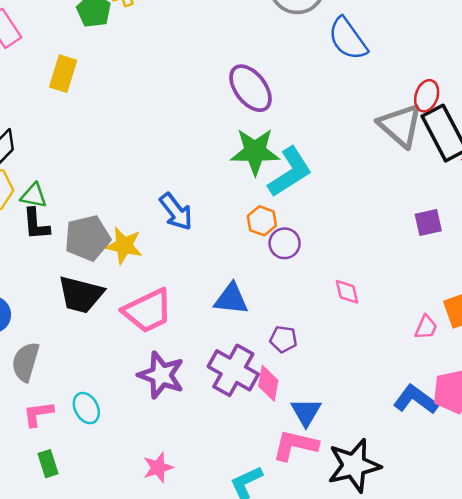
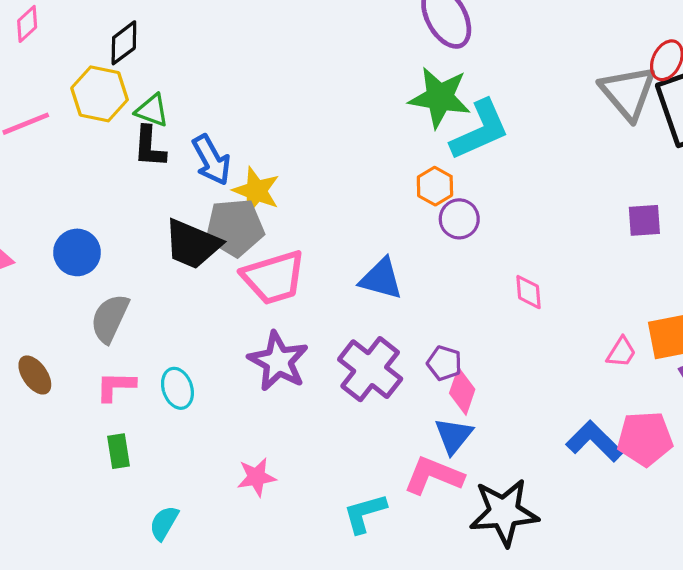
blue arrow: (176, 212) -> (211, 160), moved
gray pentagon: (87, 238) -> (235, 228), moved
purple pentagon: (283, 339) -> (444, 363), moved
pink diamond: (268, 383) -> (462, 391), moved

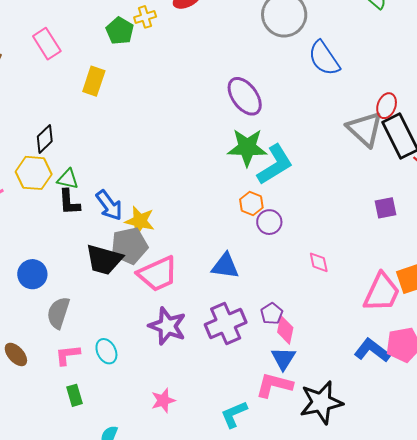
pink trapezoid: (621, 352) -> (382, 292), size x2.0
purple pentagon: (444, 363) -> (272, 314), turned 30
purple cross: (370, 369) -> (226, 324), turned 36

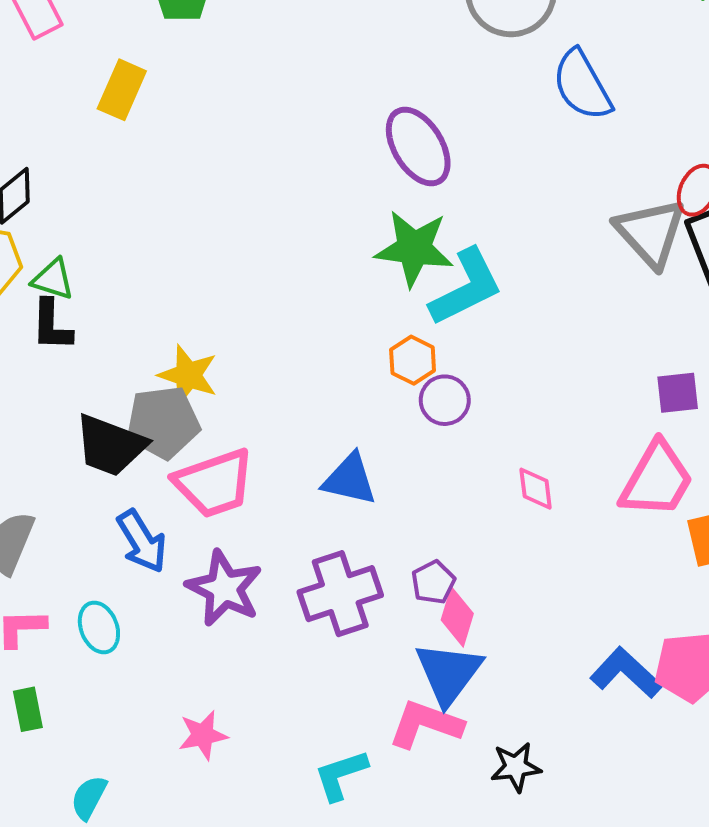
blue arrow: (109, 205) -> (142, 541), moved
pink trapezoid: (382, 292) -> (657, 480), moved
blue triangle: (283, 358) -> (449, 673), size x1.4
black star: (321, 402) -> (516, 767), size x0.6

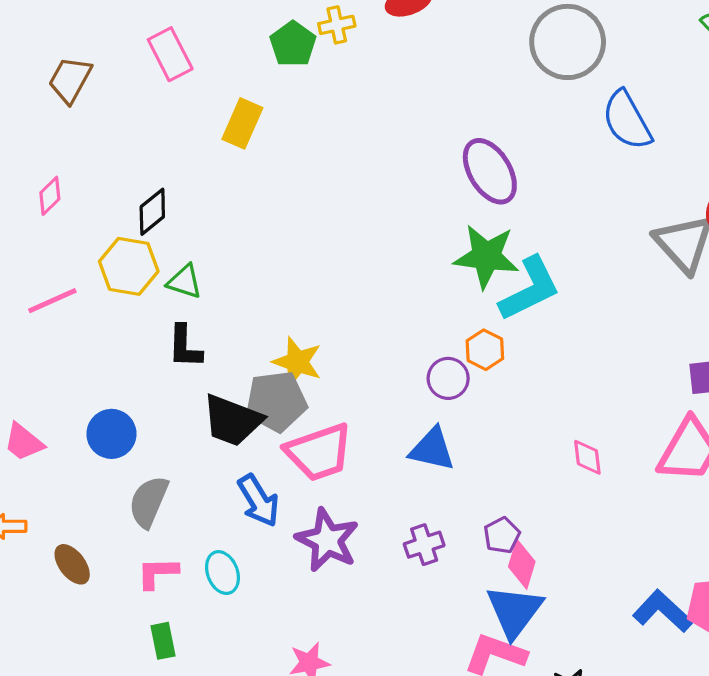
black L-shape: (52, 325) -> (185, 347), moved
purple circle: (445, 400) -> (448, 378), moved
purple cross: (340, 594) -> (424, 545), size x0.6

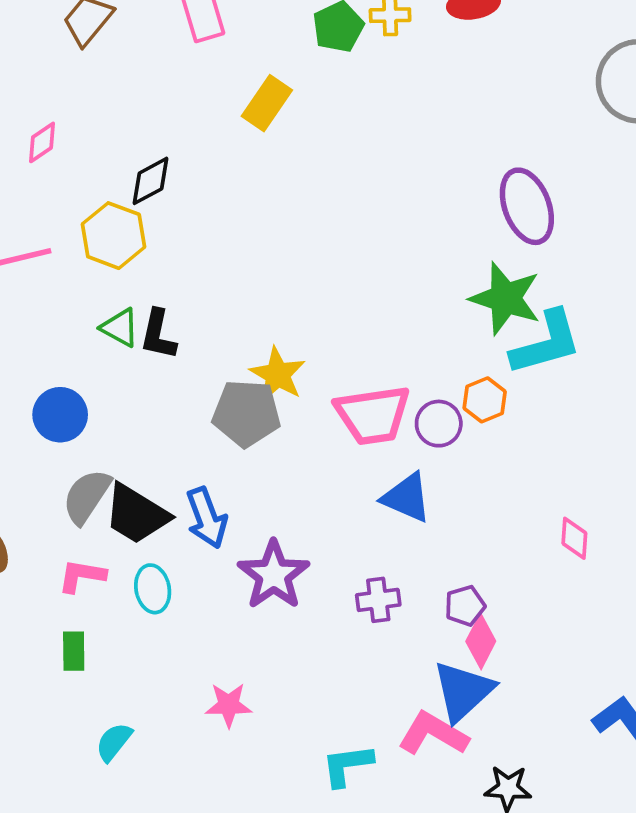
green triangle: (185, 282) -> (120, 328), moved
black trapezoid: (232, 420) -> (136, 514), moved
pink trapezoid: (319, 452) -> (373, 415), moved

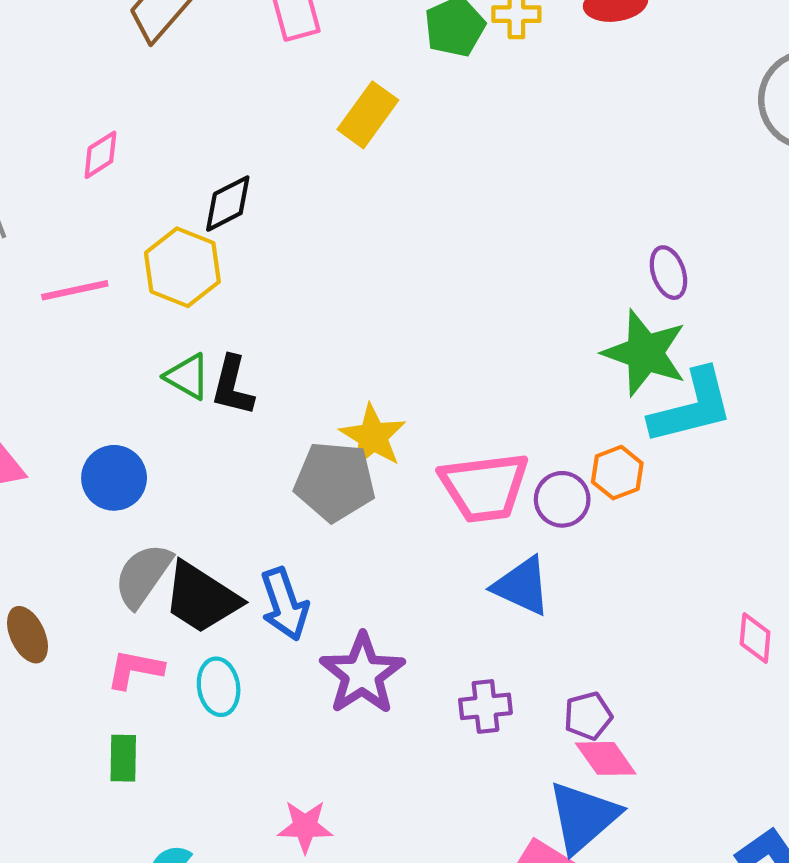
purple ellipse: (527, 206) -> (668, 273), moved, size x0.6
pink diamond: (574, 538) -> (755, 638), moved
pink diamond: (481, 641) -> (606, 758), turned -64

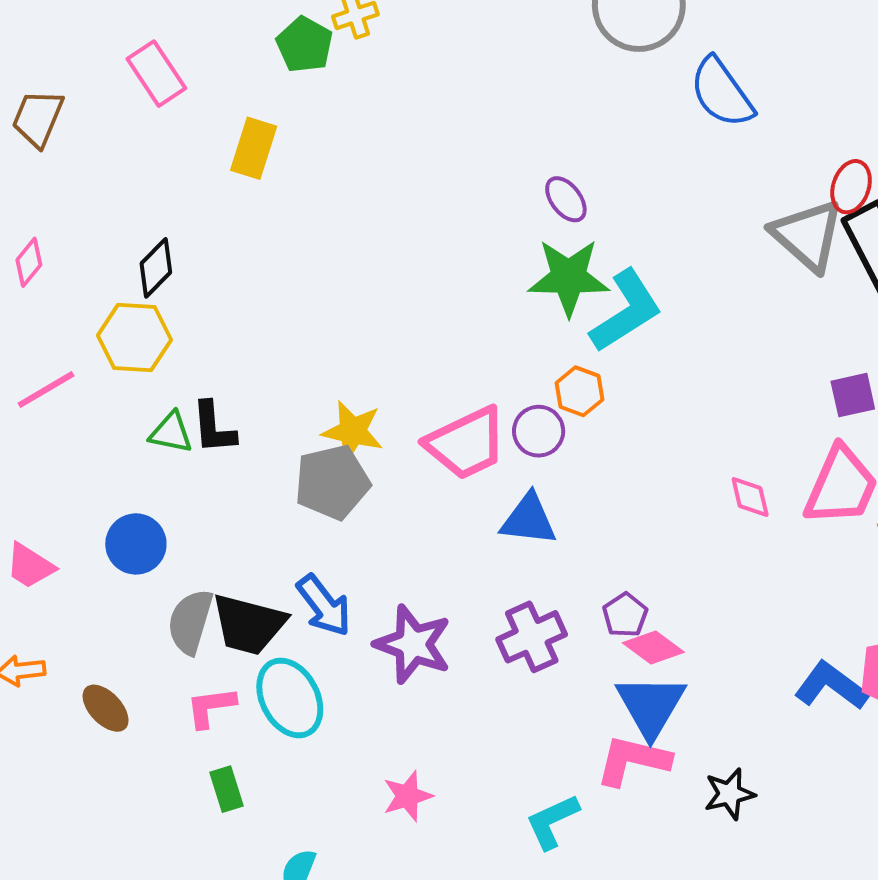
cyan ellipse: (219, 687) -> (290, 698), size x1.5
purple cross: (485, 706) -> (532, 637), size x1.4

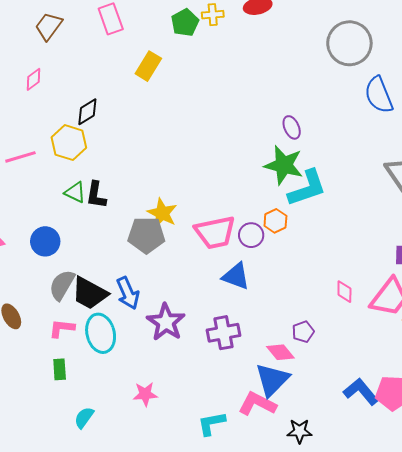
pink diamond: (29, 262) -> (33, 79), moved
purple pentagon: (625, 615) -> (303, 332), moved

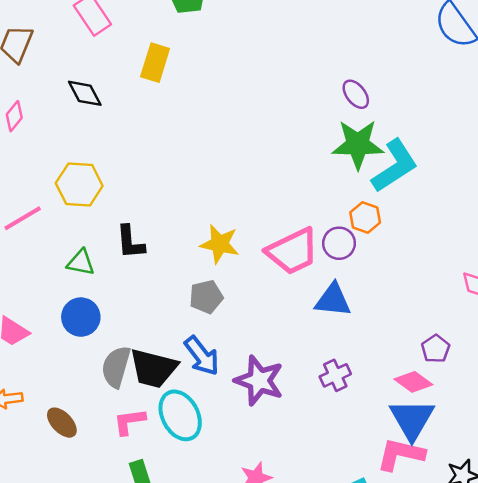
black diamond: (87, 112) -> (85, 93), moved, turned -72
green triangle: (75, 192) -> (81, 263), moved
gray pentagon: (146, 235) -> (206, 297), moved, size x0.7
purple cross: (223, 333) -> (335, 375), size x0.7

